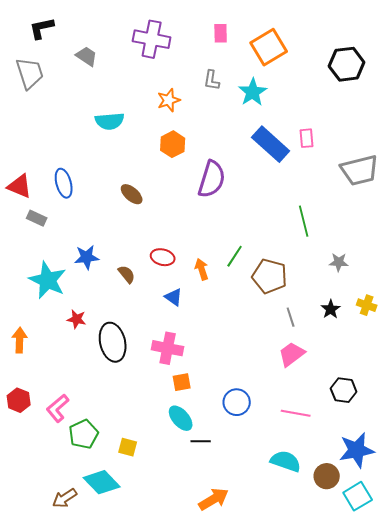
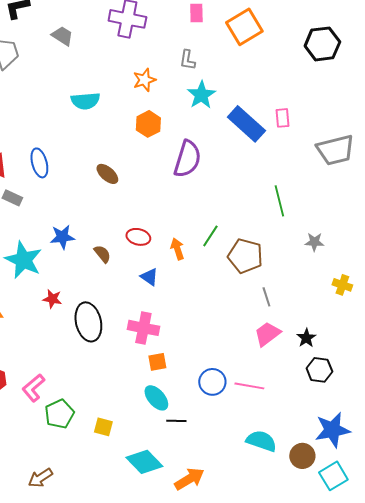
cyan star: (253, 92) -> (201, 95), moved
black star: (331, 309) -> (306, 338), moved
pink line: (296, 413) -> (249, 386), moved
cyan diamond: (102, 482) -> (144, 462), moved

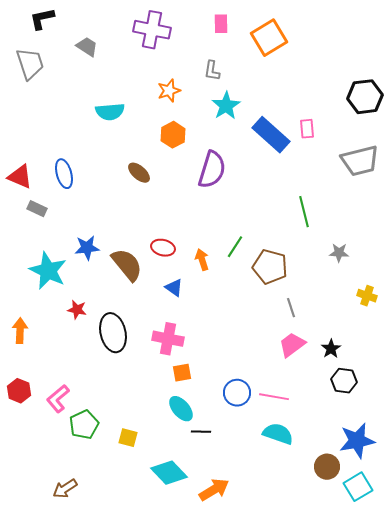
black hexagon: (322, 44) -> (365, 97), moved
brown ellipse: (107, 174) -> (139, 173), moved
brown semicircle: (102, 254) -> (127, 265), size x1.8
cyan semicircle: (261, 441) -> (278, 434), moved

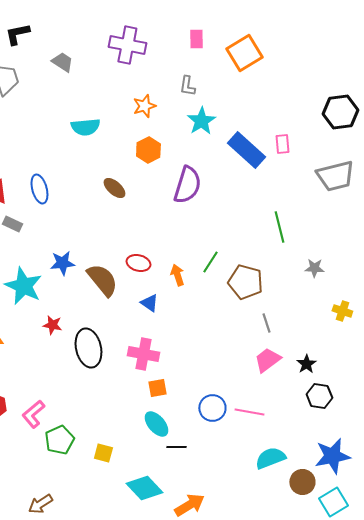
cyan semicircle: (278, 434) -> (270, 458), moved, turned -40

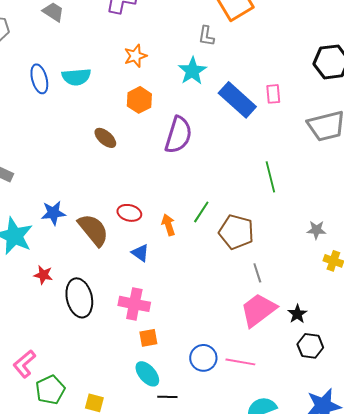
gray L-shape: (187, 86) -> (206, 36), moved
blue ellipse: (39, 189) -> (39, 79), moved
gray star: (314, 268) -> (316, 230), moved
pink trapezoid: (267, 360) -> (258, 310), size x1.4

